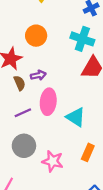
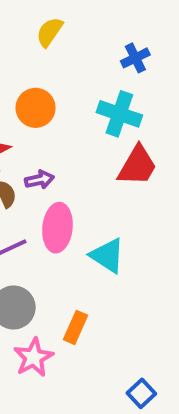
orange rectangle: (88, 152) -> (75, 327), moved
pink star: (53, 161) -> (34, 357), moved, turned 30

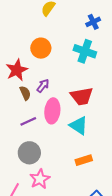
red trapezoid: (137, 166) -> (82, 96), moved, turned 50
purple arrow: (40, 180) -> (43, 86), turned -40
orange rectangle: (75, 327) -> (84, 160), moved, turned 49

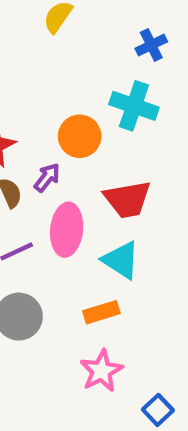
orange circle: (41, 48) -> (80, 136), moved
orange rectangle: (84, 160) -> (101, 312), moved
pink star: (40, 179) -> (101, 371), moved

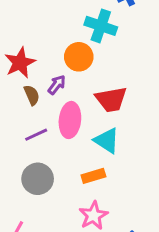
cyan cross: (134, 106) -> (101, 26), moved

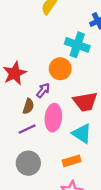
brown semicircle: (32, 95) -> (28, 106), moved, turned 42

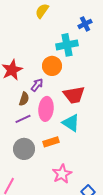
cyan cross: (77, 45) -> (67, 45), turned -30
orange rectangle: (72, 161) -> (51, 142), moved

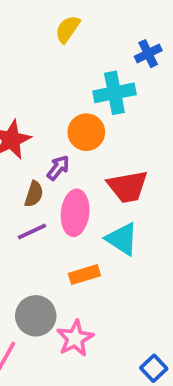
gray circle: (24, 149) -> (36, 316), moved
pink star: (62, 174) -> (75, 338), moved

